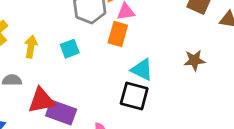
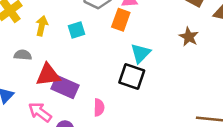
brown star: (194, 60) -> (189, 37), moved, turned 30
cyan triangle: (142, 70) -> (140, 53), turned 45

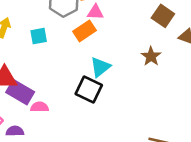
orange rectangle: (121, 20) -> (85, 31), turned 30
pink semicircle: (99, 107) -> (40, 107), moved, turned -98

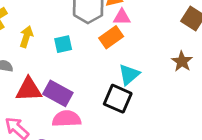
purple rectangle: (20, 92) -> (58, 93), moved
pink semicircle: (40, 107) -> (67, 119), size x1.5

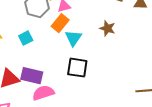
brown star: (182, 61) -> (107, 28), moved
cyan triangle: (129, 75) -> (73, 38), moved

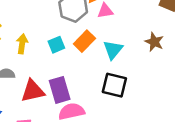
orange rectangle: (60, 23) -> (84, 41), moved
purple rectangle: (32, 76) -> (60, 90), turned 55

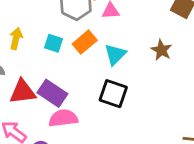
cyan square: (56, 45) -> (54, 43), turned 35
purple rectangle: (60, 90) -> (52, 93), turned -45

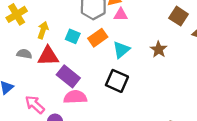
red triangle: (23, 92) -> (48, 56), moved

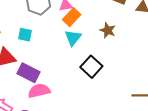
orange rectangle: (98, 38) -> (72, 17), moved
black square: (117, 81) -> (91, 67), moved, turned 30

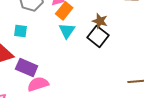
black square: (91, 67) -> (98, 36), moved

